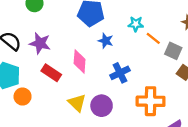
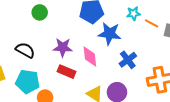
blue star: (106, 41) -> (110, 34), size x1.6
purple star: (40, 43) -> (63, 47), moved

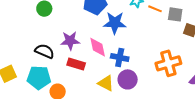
black semicircle: (25, 50) -> (45, 51), moved
blue cross: (128, 60) -> (120, 58), moved, turned -36

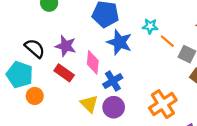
blue cross: (120, 58) -> (113, 81), turned 30
orange cross: (168, 63) -> (163, 104), turned -35

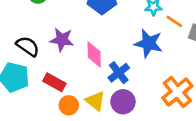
blue star: (119, 42) -> (149, 43), moved
red rectangle: (64, 73) -> (54, 82), moved
orange circle: (35, 96) -> (69, 105), moved

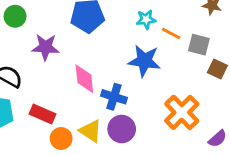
purple star: (62, 40) -> (45, 47), moved
blue cross: (119, 73) -> (114, 97), turned -30

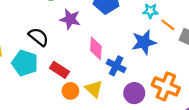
blue star: (144, 61) -> (144, 42), turned -30
orange cross: (182, 112) -> (166, 86), turned -32
purple circle: (122, 129) -> (134, 93), moved

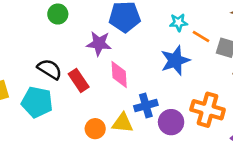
purple star: (70, 19) -> (99, 43), moved
blue cross: (116, 66) -> (146, 106), moved, turned -36
red rectangle: (59, 70) -> (79, 80), moved, turned 30
yellow triangle: (94, 89) -> (123, 123), turned -30

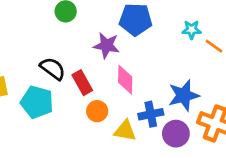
blue star: (175, 60) -> (184, 95), moved
orange circle: (95, 129) -> (97, 111), moved

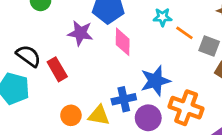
pink diamond: (125, 80) -> (123, 42), moved
orange circle: (97, 111) -> (71, 115), moved

